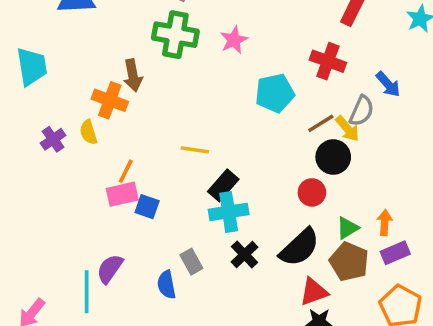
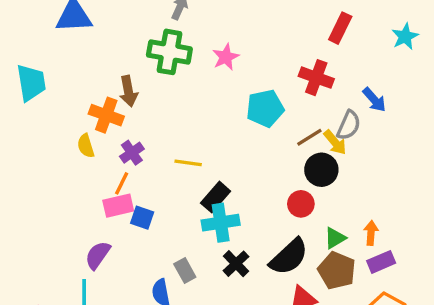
purple cross: (53, 139) -> (132, 153), moved
purple semicircle: (110, 269) -> (98, 255), moved

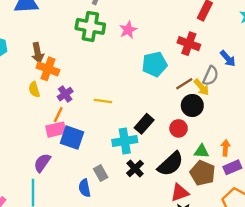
brown arrow: (128, 91) -> (38, 53), moved
black rectangle: (216, 197) -> (144, 124), moved
blue square: (142, 218) -> (72, 138), size x1.5
green triangle: (335, 238) -> (201, 151), turned 35

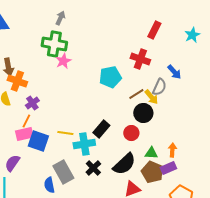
pink star: (128, 30) -> (63, 61), moved
yellow line: (103, 101) -> (65, 133), moved
purple rectangle: (232, 167) -> (168, 168), moved
gray rectangle: (101, 173) -> (63, 172), size x1.6

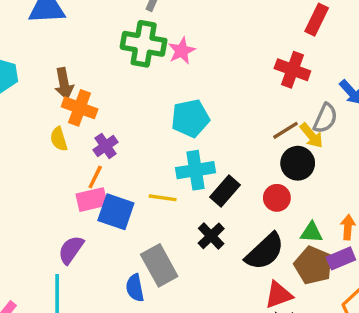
pink star: (63, 61) -> (182, 51), moved
cyan pentagon: (110, 77) -> (190, 118), moved
cyan cross: (84, 144) -> (196, 170), moved
black cross: (93, 168) -> (211, 236), moved

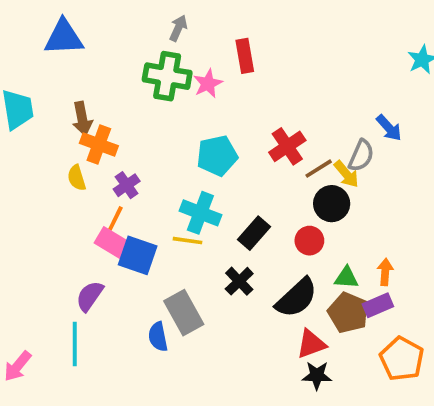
red rectangle: (317, 20) -> (245, 56), moved, turned -36
red cross: (292, 70) -> (287, 146), moved, turned 36
cyan cross: (196, 170) -> (200, 213), moved, turned 30
pink rectangle: (92, 200) -> (112, 242), turned 44

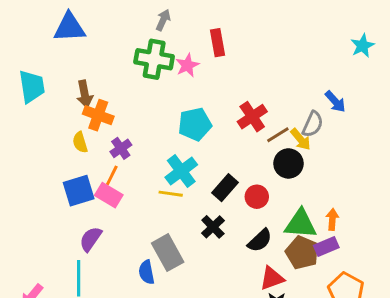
cyan cross: (200, 213) -> (181, 171), turned 32
red circle: (309, 241) -> (257, 197), moved
blue square: (138, 255) -> (79, 191), moved, turned -36
green triangle: (346, 278) -> (301, 224), size x1.6
black semicircle: (297, 298) -> (260, 241), size x0.7

